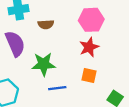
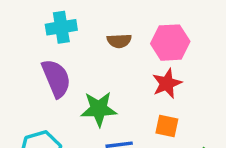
brown semicircle: (46, 24) -> (119, 41), moved

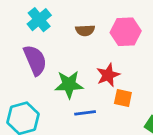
cyan cross: (61, 27) -> (39, 20), turned -30
red star: (167, 83) -> (108, 75), moved

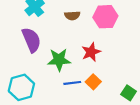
orange square: (123, 98) -> (93, 82), moved, turned 32

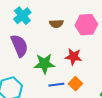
red star: (91, 52) -> (73, 57), turned 30

